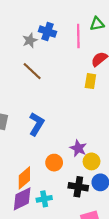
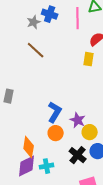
blue L-shape: (36, 124) -> (55, 112), moved
orange diamond: (24, 178) -> (29, 147), turned -40
black cross: (78, 187) -> (78, 155), turned 30

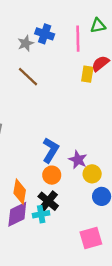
yellow rectangle: (89, 59) -> (87, 74), moved
black cross: (78, 155) -> (48, 201), moved

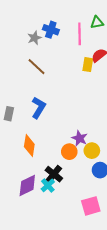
blue L-shape: (51, 150) -> (39, 108), moved
orange circle: (52, 175) -> (69, 152), moved
orange diamond: (20, 192) -> (29, 145), moved
cyan cross: (41, 214) -> (48, 185), turned -32

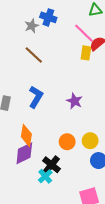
pink line: (80, 34) -> (84, 33), moved, turned -45
purple star: (80, 138) -> (74, 101), moved
purple diamond: (27, 185) -> (24, 153), moved

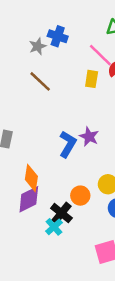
yellow rectangle: (86, 53) -> (92, 79), moved
blue L-shape: (36, 97) -> (68, 144), moved
orange circle: (67, 142) -> (80, 196), moved

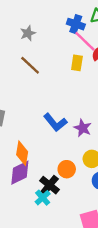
blue cross: (58, 36) -> (76, 24), moved
purple star: (89, 137) -> (83, 128), moved
blue L-shape: (68, 144) -> (55, 122), turned 110

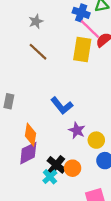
yellow rectangle: (77, 63) -> (82, 49), size x1.6
purple star: (83, 128) -> (77, 130), moved
orange circle: (67, 169) -> (73, 168), moved

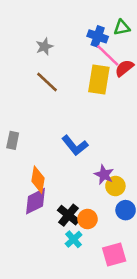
purple star: (77, 130) -> (104, 175), moved
cyan cross: (50, 177) -> (74, 239), moved

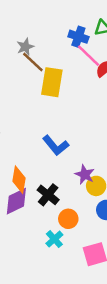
yellow rectangle: (99, 79) -> (52, 82), moved
brown line: (47, 82) -> (33, 62), moved
black cross: (68, 215) -> (48, 195), moved

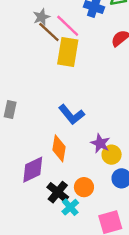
pink line: (89, 56) -> (68, 26), moved
orange diamond: (19, 180) -> (59, 148), moved
black cross: (48, 195) -> (58, 192), moved

